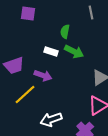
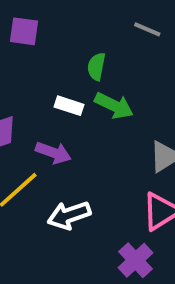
gray line: (91, 13) -> (147, 29), turned -56
white arrow: (51, 120) -> (69, 215), moved

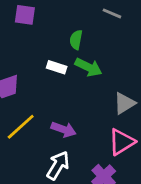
purple arrow: (53, 153) -> (64, 129), moved
white arrow: (69, 215) -> (58, 165), moved, turned 140

